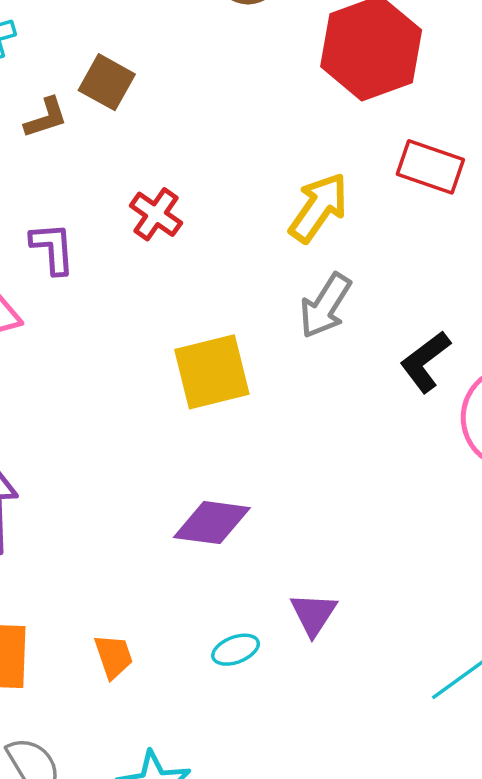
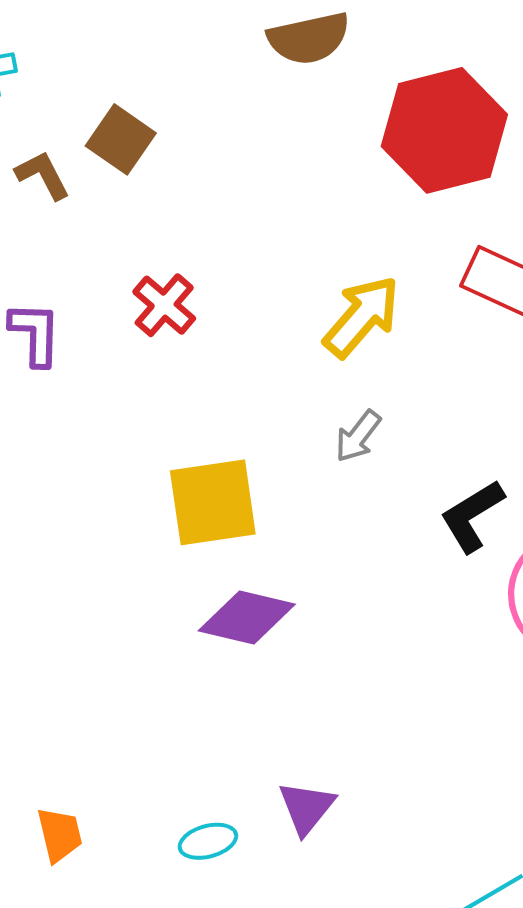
brown L-shape: (46, 118) -> (43, 175), turned -105
gray arrow: (325, 306) -> (358, 436), size x0.7
purple diamond: (212, 523) -> (247, 618), moved

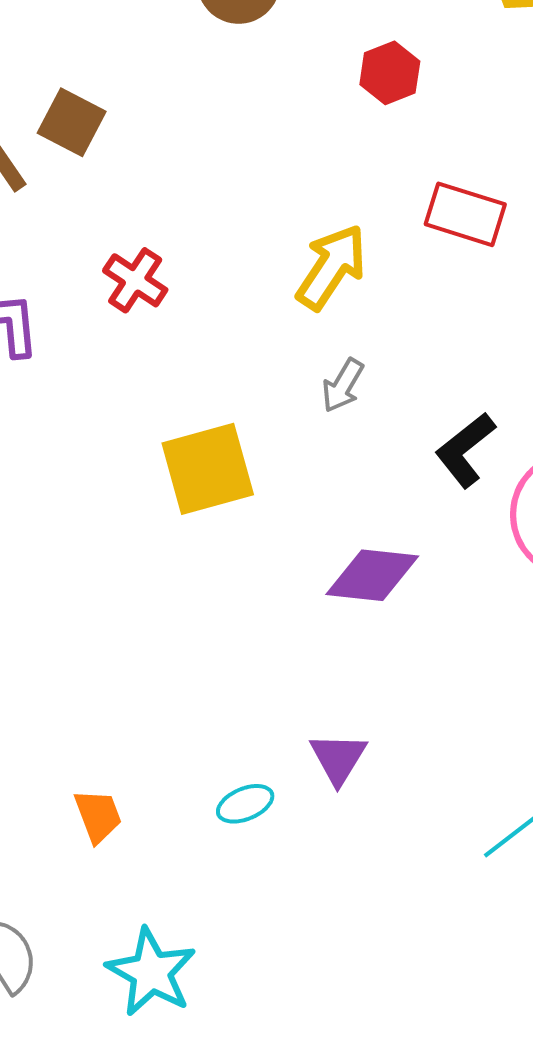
red hexagon: (444, 130) -> (390, 73), size x0.5
purple diamond: (247, 618) -> (372, 575), moved

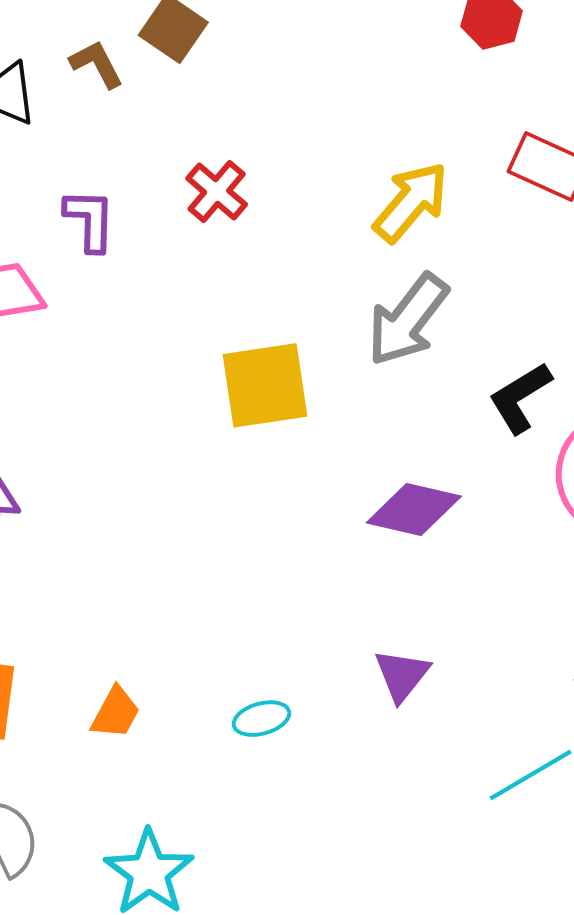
gray arrow: (343, 385) -> (408, 320), size x1.8
purple triangle: (338, 758) -> (402, 675), moved
orange trapezoid: (98, 816) -> (116, 713), turned 42

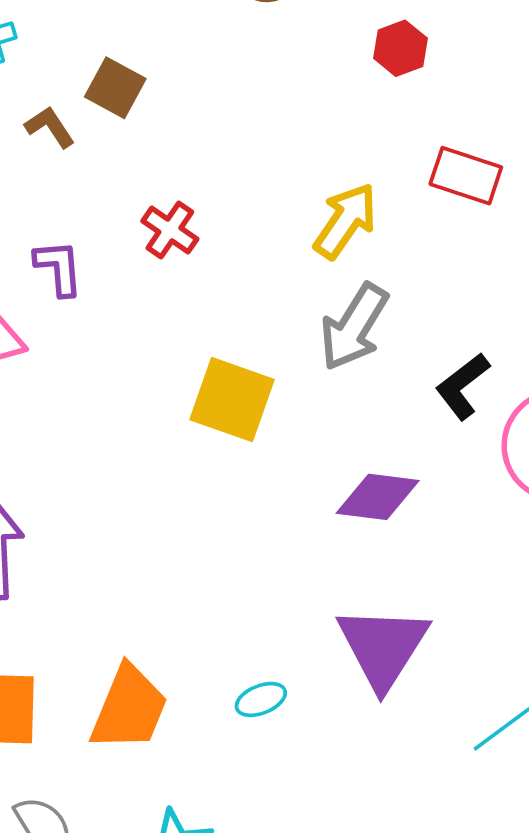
yellow square: (265, 385) -> (232, 400), turned 34
purple triangle: (402, 675) -> (383, 647), size x1.8
orange trapezoid: (116, 713) -> (129, 708), size x1.8

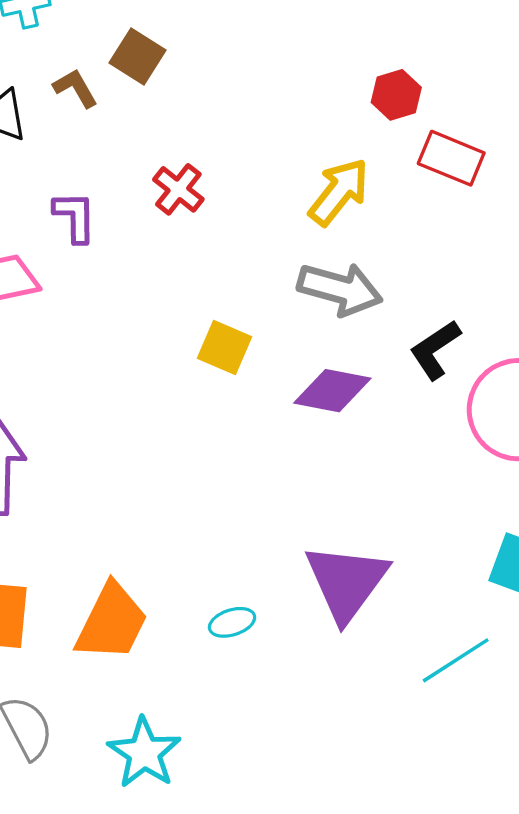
red hexagon: (400, 48) -> (396, 95), moved
gray arrow: (354, 327) -> (340, 289), turned -110
yellow square: (232, 400) -> (224, 348), size x0.7
purple diamond: (378, 497) -> (332, 391), moved

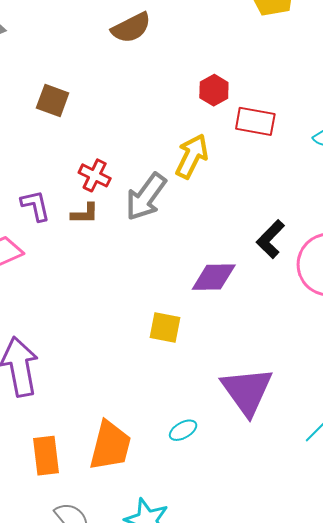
brown L-shape: (75, 88) -> (85, 214), moved, turned 132
gray arrow: (340, 289) -> (146, 197), moved, turned 123
yellow square: (224, 348) -> (165, 327), moved

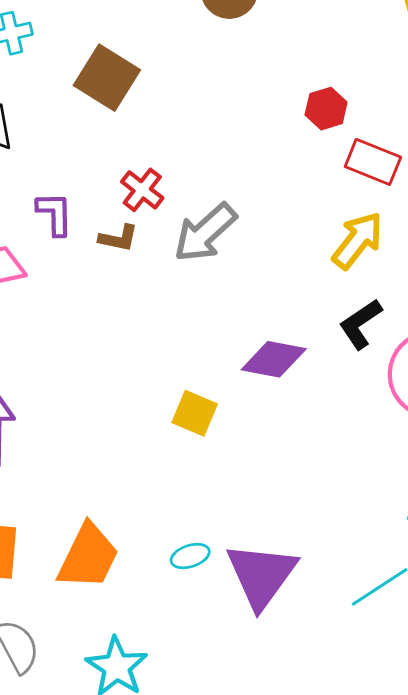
brown square: (53, 100) -> (107, 78), size x1.4
yellow arrow: (192, 156) -> (358, 240), moved
purple triangle: (247, 391) -> (261, 575), moved

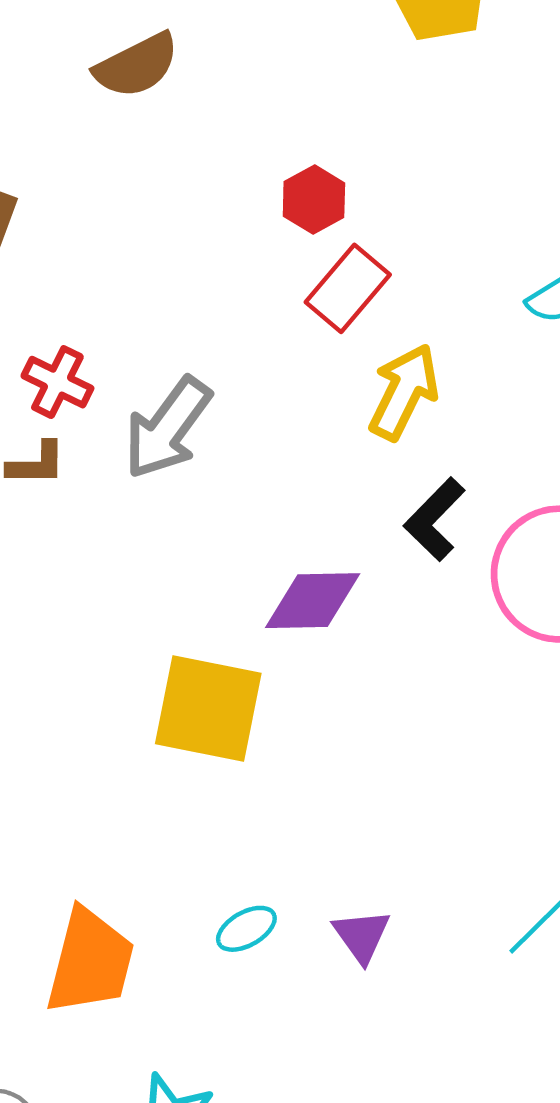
red rectangle: (373, 162) -> (348, 288), moved, turned -60
yellow square: (195, 413) -> (208, 708), size x1.6
purple triangle: (261, 575) -> (362, 936), size x0.5

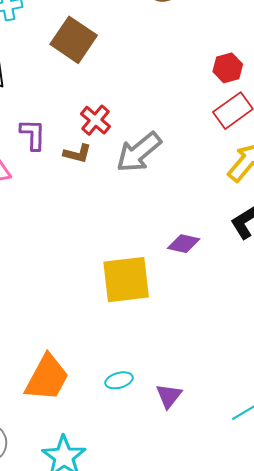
purple diamond: (313, 601) -> (184, 244), size x0.7
yellow square: (208, 708) -> (126, 280), turned -32

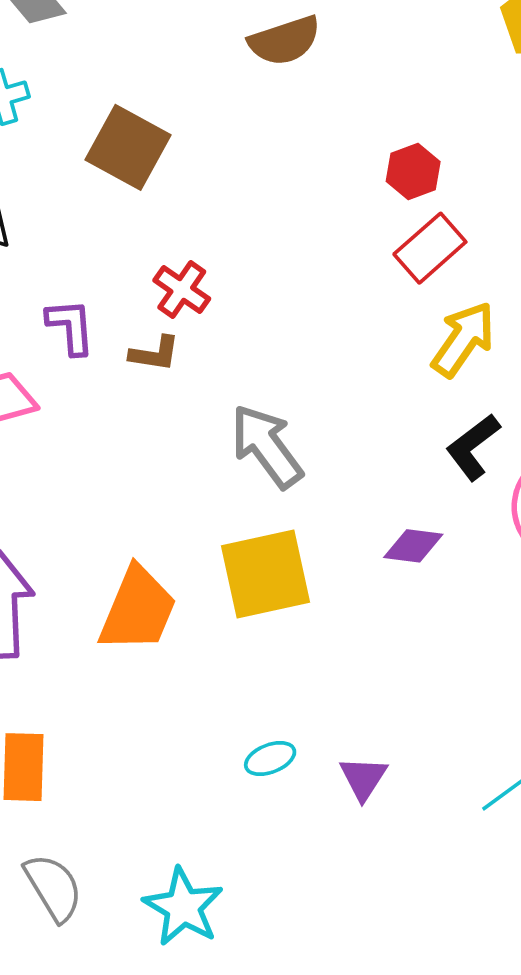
gray arrow: (139, 152) -> (267, 446), moved, turned 99
purple diamond: (184, 244) -> (413, 546), moved
orange trapezoid: (47, 378) -> (138, 609), moved

